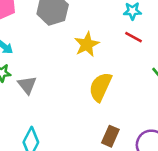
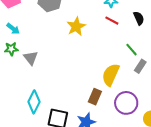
yellow semicircle: (100, 87) -> (111, 75), moved

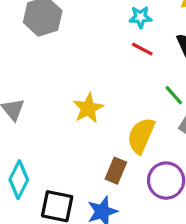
yellow star: (76, 26) -> (88, 108), moved

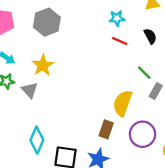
yellow star: (88, 108) -> (43, 65), moved

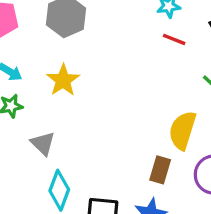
gray triangle: (30, 90) -> (43, 143), moved

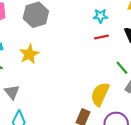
red line: (174, 39) -> (101, 37), turned -40

